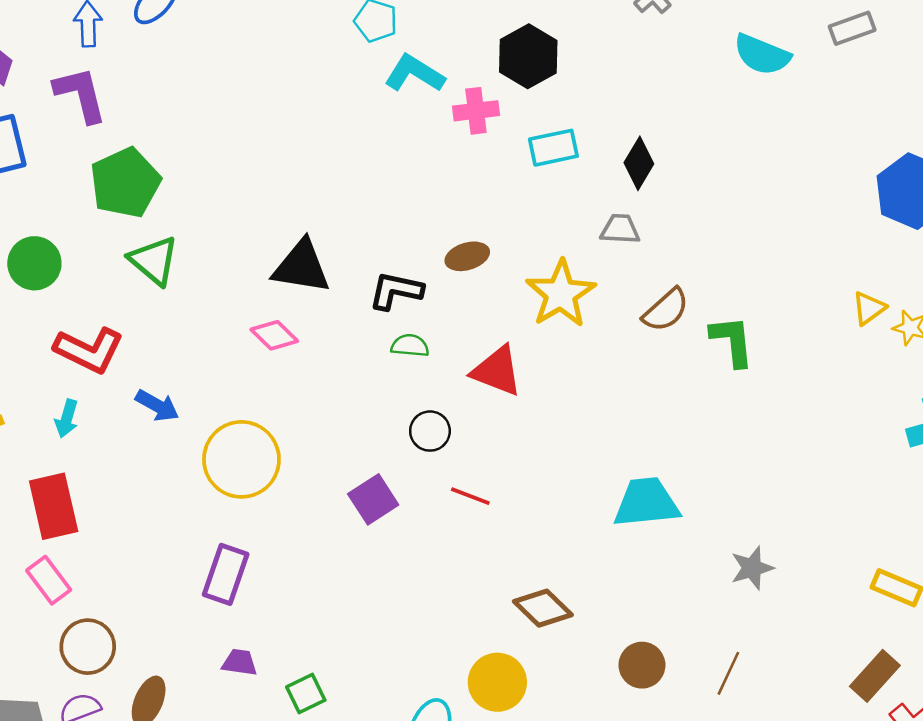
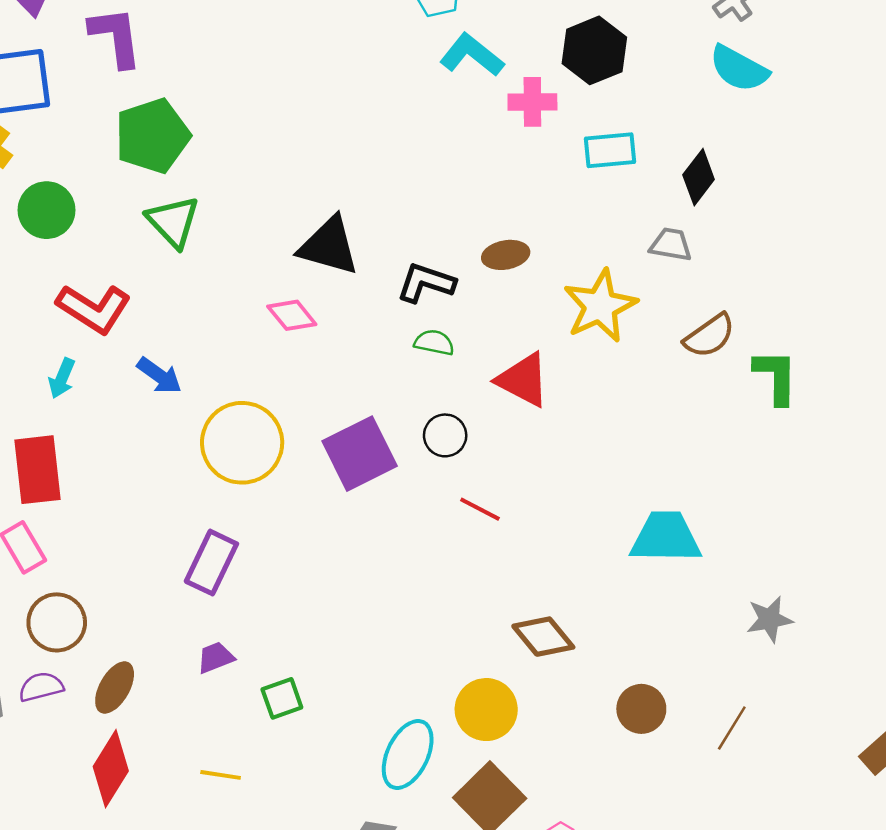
cyan semicircle: (762, 55) -> (739, 69), moved
purple square: (373, 499) -> (360, 454), moved, size x1.4
purple trapezoid: (240, 662) -> (216, 658), turned -36

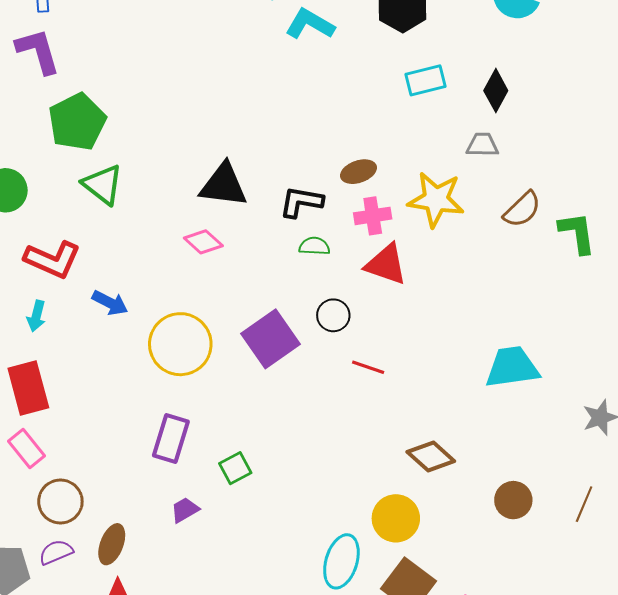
pink cross: (532, 102) -> (373, 216), moved
yellow star: (600, 306) -> (436, 199), turned -30
green square: (282, 698) -> (235, 468), moved

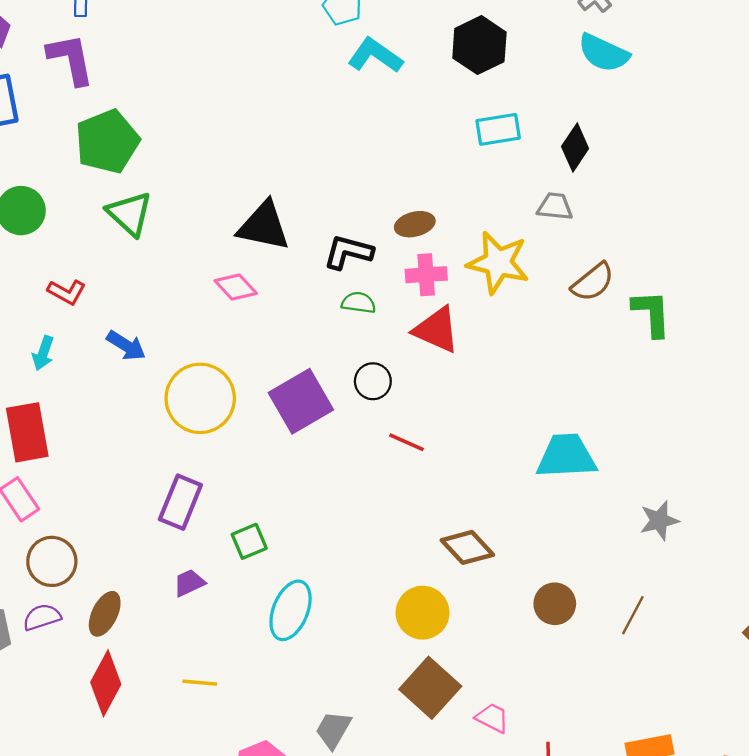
red L-shape: (53, 259) -> (67, 292), size x0.6
cyan ellipse: (341, 561) -> (291, 610), moved

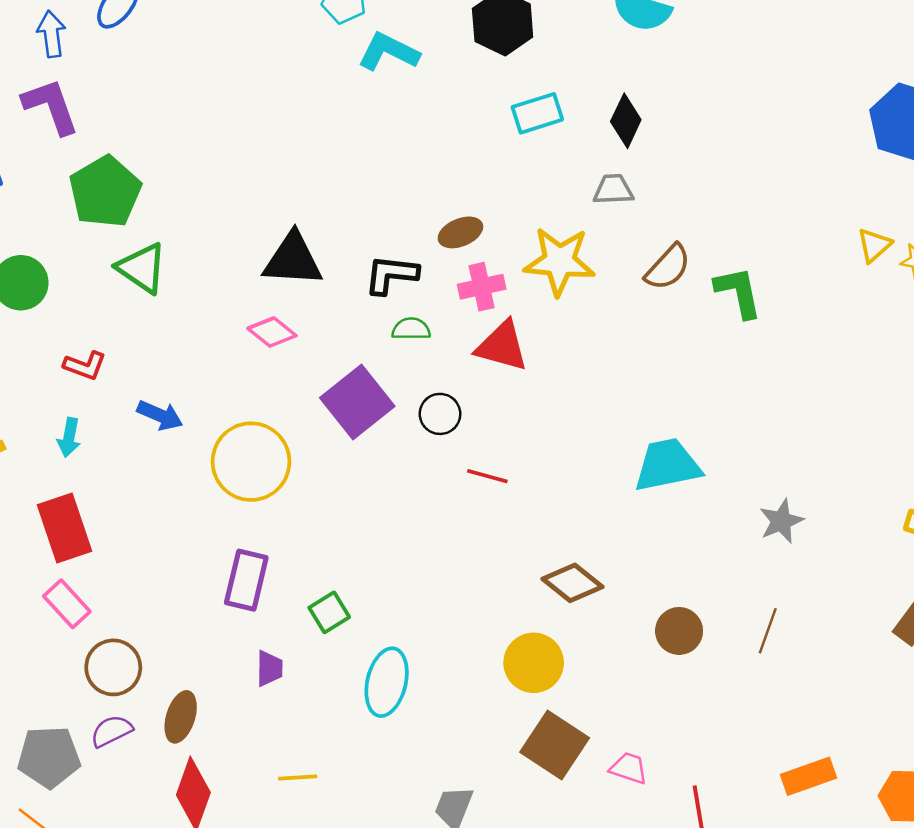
purple square: (301, 401) -> (357, 402), moved
purple trapezoid: (189, 583) -> (269, 668), turned 124

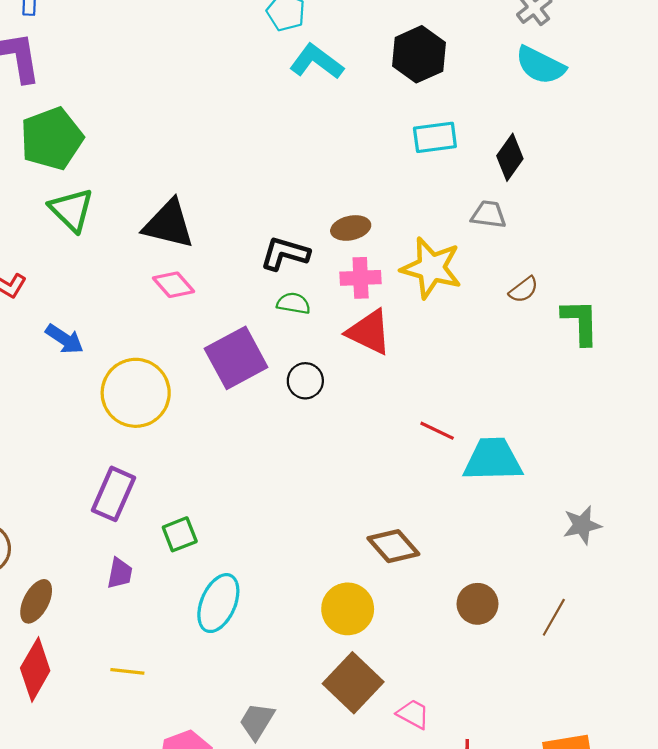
black triangle: (293, 260) -> (169, 224), moved
brown semicircle: (668, 267) -> (524, 290), size x0.7
red line: (487, 476) -> (437, 431), moved

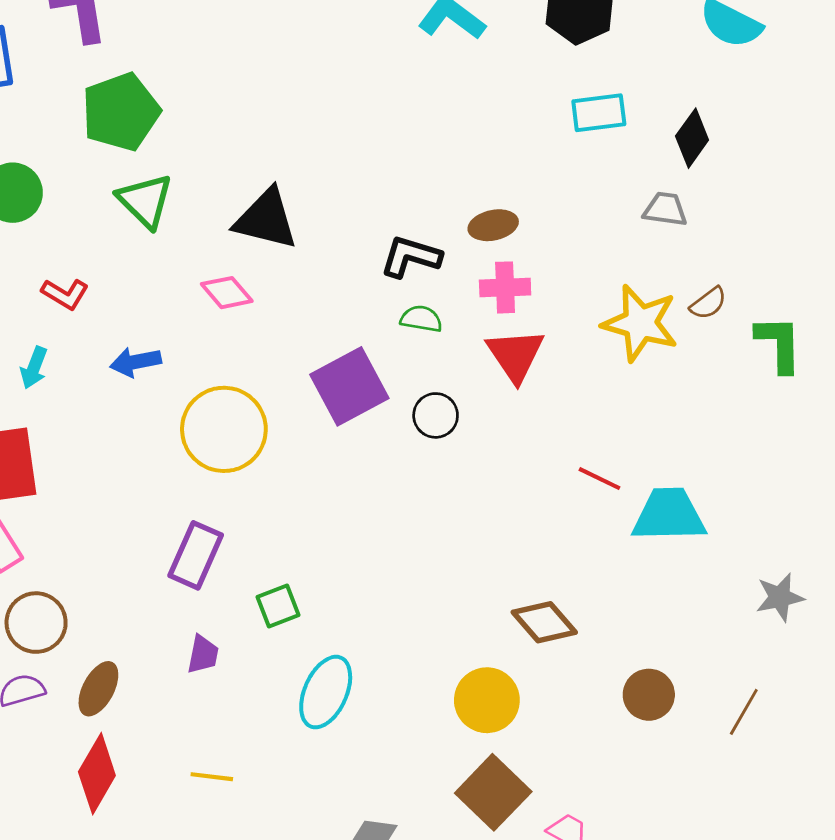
yellow star: (431, 268) -> (640, 323), moved
pink diamond: (174, 285) -> (227, 293), moved
red triangle: (369, 332) -> (515, 355), turned 30
blue arrow: (65, 339) -> (136, 362), turned 135

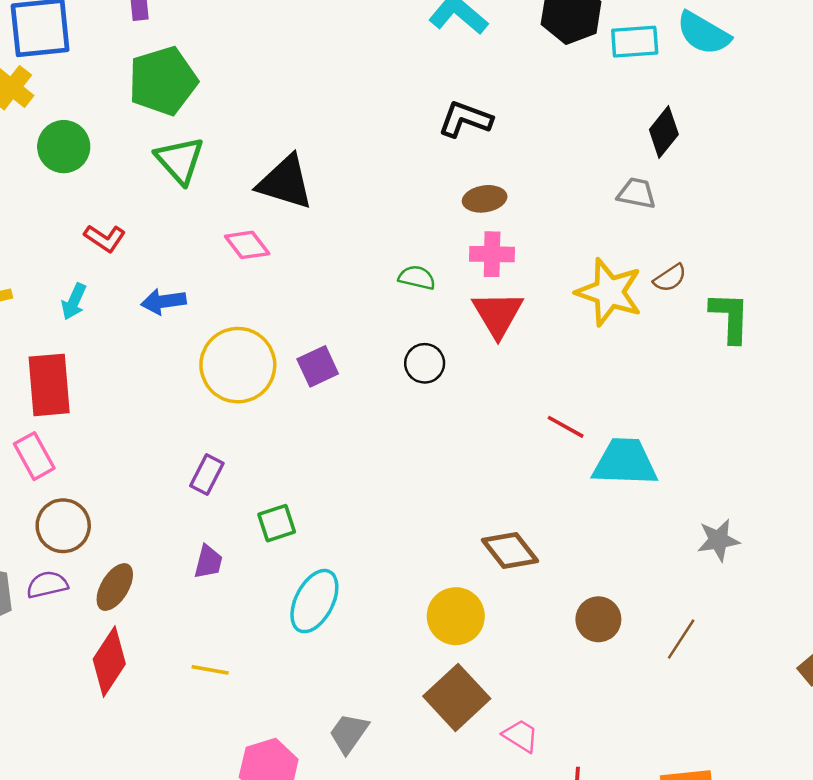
cyan rectangle: (599, 113) -> (635, 42), moved
black L-shape: (411, 257) -> (465, 119), moved
purple square: (349, 386) -> (318, 366), moved, size x0.6
purple rectangle: (196, 555) -> (207, 474), size x0.7

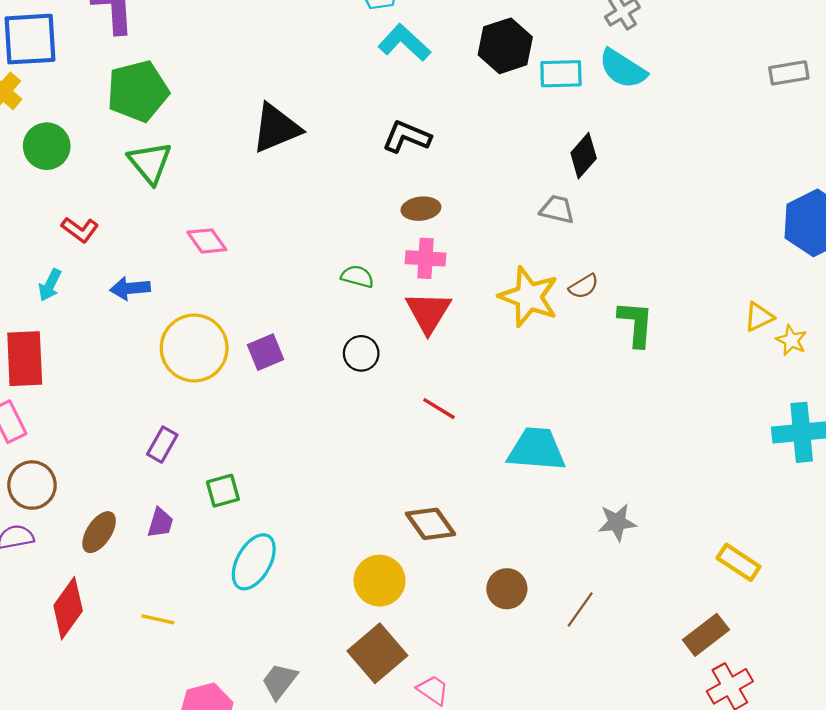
black triangle: (285, 182) -> (276, 128), moved, turned -42
red line: (566, 427) -> (439, 409), moved
brown ellipse: (115, 587) -> (99, 532), moved

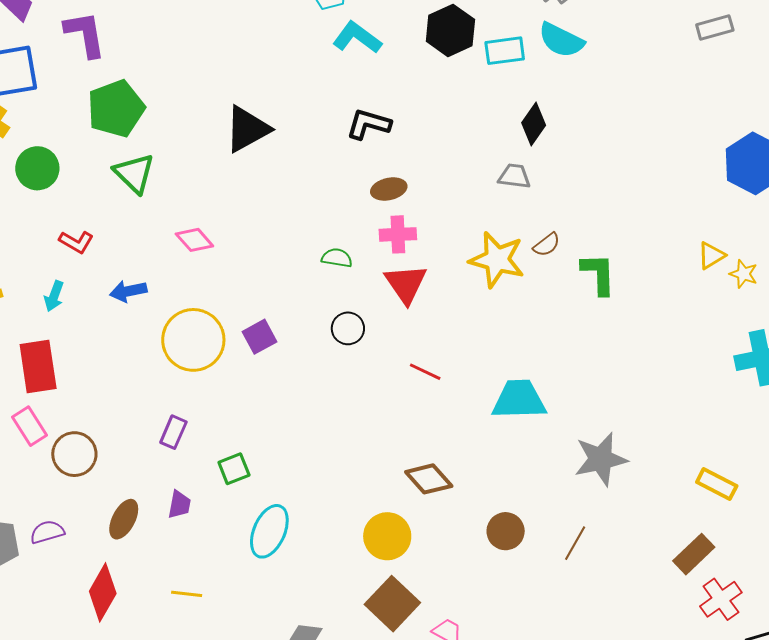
brown circle: (32, 485) -> (74, 454), moved
gray star: (617, 522) -> (601, 459), size x1.5

